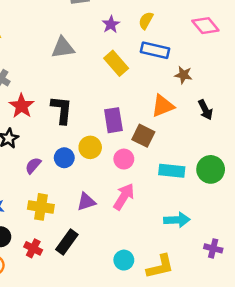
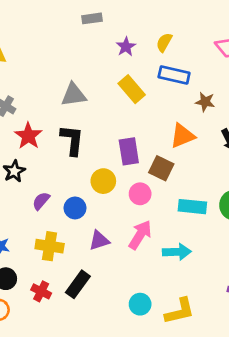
gray triangle: (63, 48) -> (74, 95), moved
blue circle: (64, 158) -> (75, 208), moved
cyan arrow: (177, 220) -> (177, 252), moved

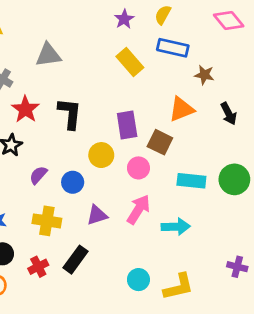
gray triangle: (74, 95) -> (48, 55), moved
red cross: (41, 291) -> (38, 267), turned 36

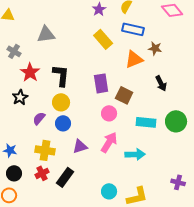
orange triangle: (181, 109) -> (134, 59), moved
black arrow: (229, 114) -> (161, 83), moved
yellow circle: (101, 155) -> (61, 102), moved
red cross: (38, 267) -> (42, 173), moved

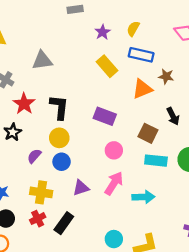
purple rectangle: (101, 83) -> (105, 116), turned -60
brown square: (124, 95) -> (148, 133), moved

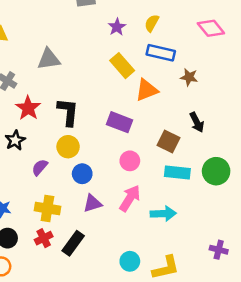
orange triangle: (142, 89) -> (147, 90), moved
blue circle: (62, 162) -> (82, 174), moved

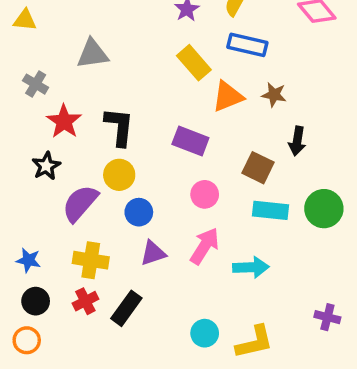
brown star: (189, 77) -> (274, 95), moved
black arrow: (197, 122) -> (297, 141), turned 36
purple semicircle: (40, 167) -> (80, 203), size x1.6

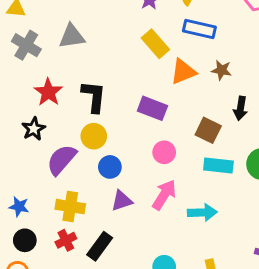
gray cross: (36, 84) -> (26, 45), moved, size x1.4

